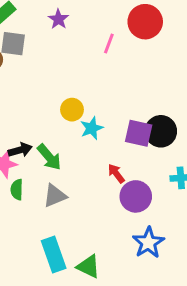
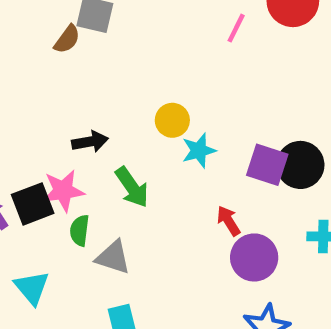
black arrow: (20, 150) -> (90, 142), moved
gray triangle: (55, 196) -> (113, 257), moved, turned 35

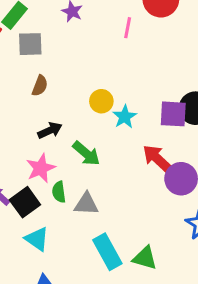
brown semicircle: (67, 39) -> (40, 86), moved
black square: (33, 204) -> (25, 202), moved
red arrow: (229, 221) -> (157, 159), size x1.5

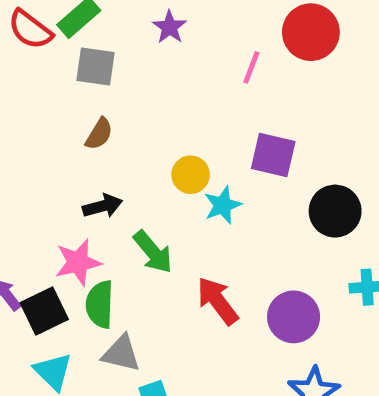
purple square: (173, 114) -> (273, 155), moved
red arrow: (157, 159) -> (218, 301), moved
green semicircle: (59, 192) -> (100, 304), size x1.4
gray triangle: (86, 204) -> (121, 353), moved

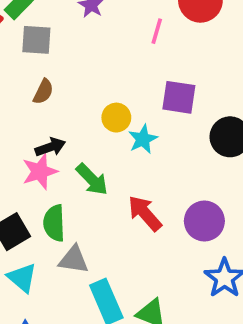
pink star: (78, 262) -> (40, 172), moved

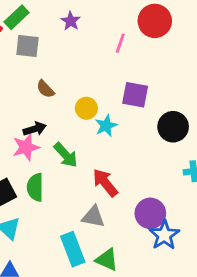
brown semicircle: (43, 92) -> (45, 89), moved, turned 108
purple circle: (204, 221) -> (150, 213), moved
gray triangle: (74, 260) -> (93, 217), moved

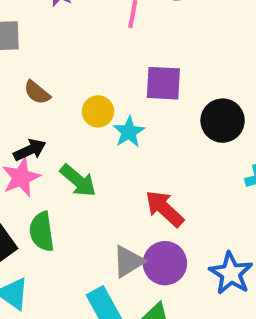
red arrow: (105, 183) -> (164, 209), moved
purple circle: (150, 213) -> (165, 263), moved
gray triangle: (93, 217) -> (128, 261), turned -35

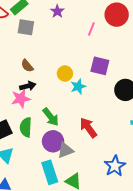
brown semicircle: (37, 92) -> (27, 66), moved
green arrow: (78, 181) -> (51, 117), moved
purple circle: (165, 263) -> (53, 141), moved

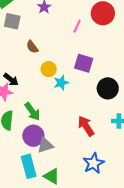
brown semicircle: (27, 66) -> (32, 47), moved
black arrow: (28, 86) -> (11, 80), turned 49
red arrow: (88, 128) -> (86, 126), moved

